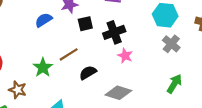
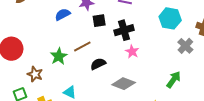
gray cross: (171, 44) -> (185, 46), moved

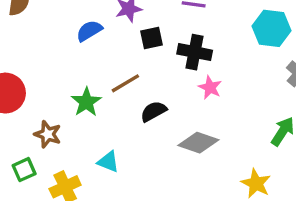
black cross: (124, 30) -> (195, 52), turned 30

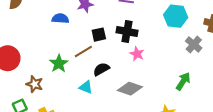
blue semicircle: (89, 31) -> (60, 18), turned 35
black square: (152, 38) -> (99, 35), moved
cyan triangle: (108, 162) -> (86, 87), moved

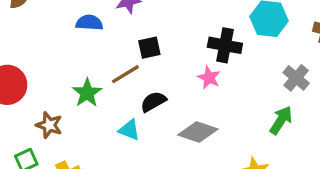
black cross: (127, 31) -> (225, 45), moved
gray cross: (194, 45) -> (296, 78), moved

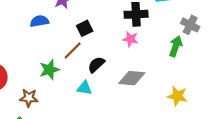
green star: (87, 93) -> (49, 70), turned 30
green arrow: (281, 120) -> (176, 46), moved

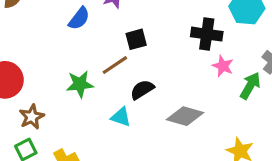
blue semicircle: (39, 21) -> (79, 18), turned 126
pink star: (130, 39) -> (223, 66), moved
brown star: (29, 98) -> (32, 117), moved, turned 30

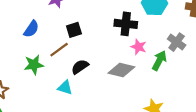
blue semicircle: (79, 18) -> (31, 29), moved
gray diamond: (185, 116) -> (121, 70), moved

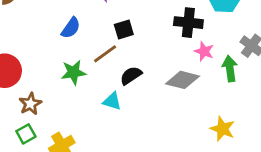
green arrow: (159, 61) -> (230, 69), turned -36

